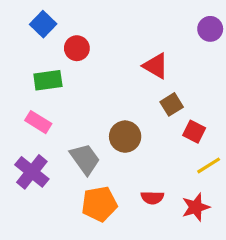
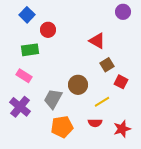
purple circle: (210, 29) -> (123, 12), moved
gray trapezoid: (85, 159) -> (53, 99), turned -115
yellow line: (209, 165) -> (102, 102), moved

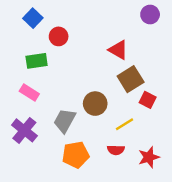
brown square: (107, 65) -> (131, 79), size x1.5

